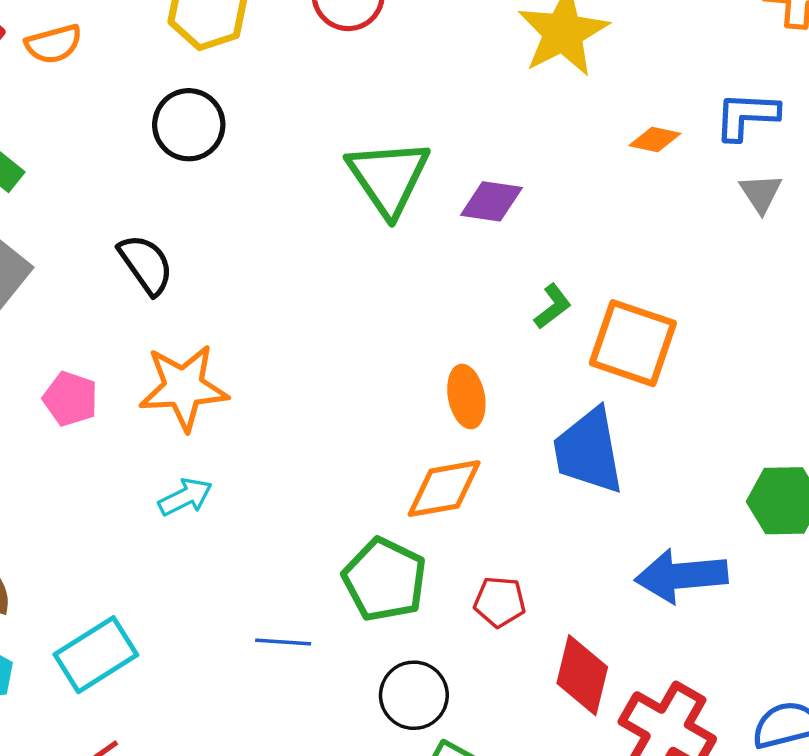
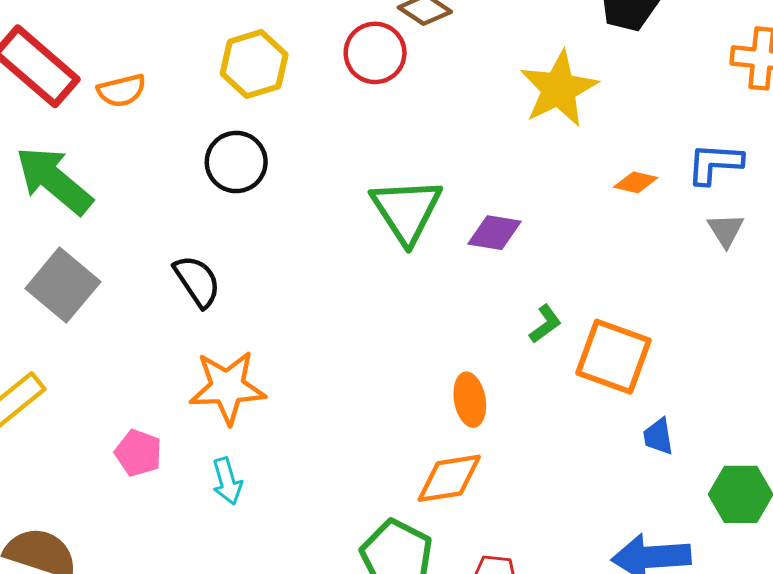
pink pentagon: (70, 399) -> (138, 453), moved
blue trapezoid: (588, 451) -> (658, 436), moved, size x0.5
cyan arrow: (185, 497) -> (227, 481), turned 99

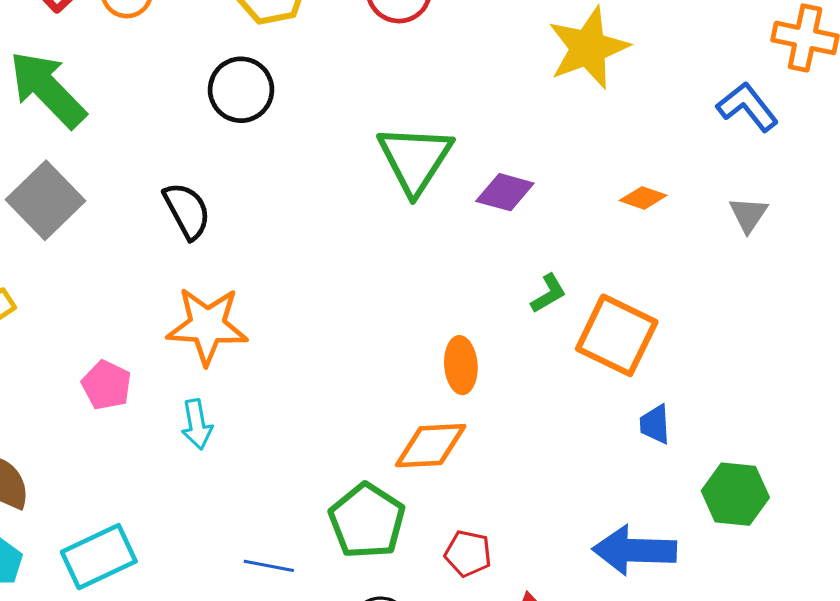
blue L-shape: (715, 164) -> (747, 107), moved, turned 42
orange diamond: (636, 182) -> (643, 198), moved

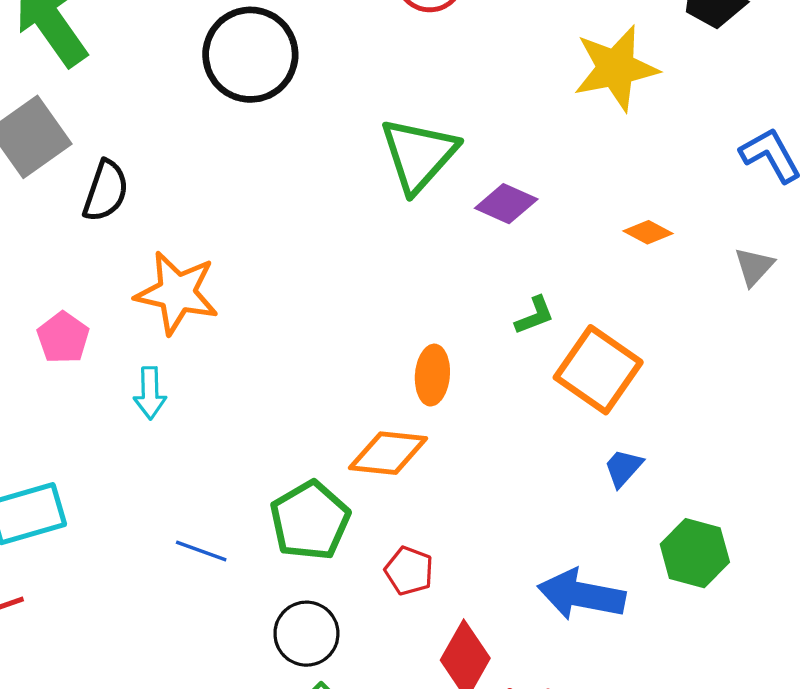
black circle: (241, 90) -> (250, 55), size x1.4
black semicircle: (187, 211) -> (106, 191), moved, turned 38
blue trapezoid: (655, 424) -> (623, 468), turned 36

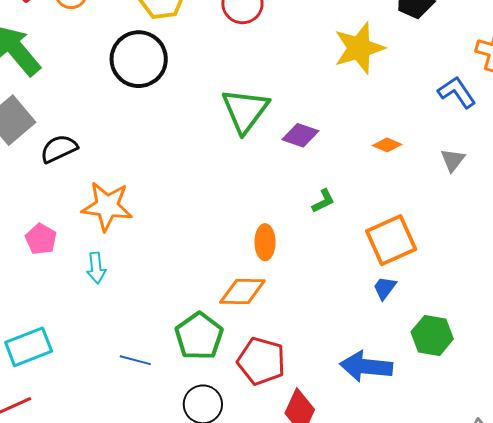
black semicircle: (106, 191) -> (59, 149), turned -129
orange square: (598, 370) -> (391, 240), moved, turned 36
red pentagon: (409, 571) -> (261, 361), size x1.6

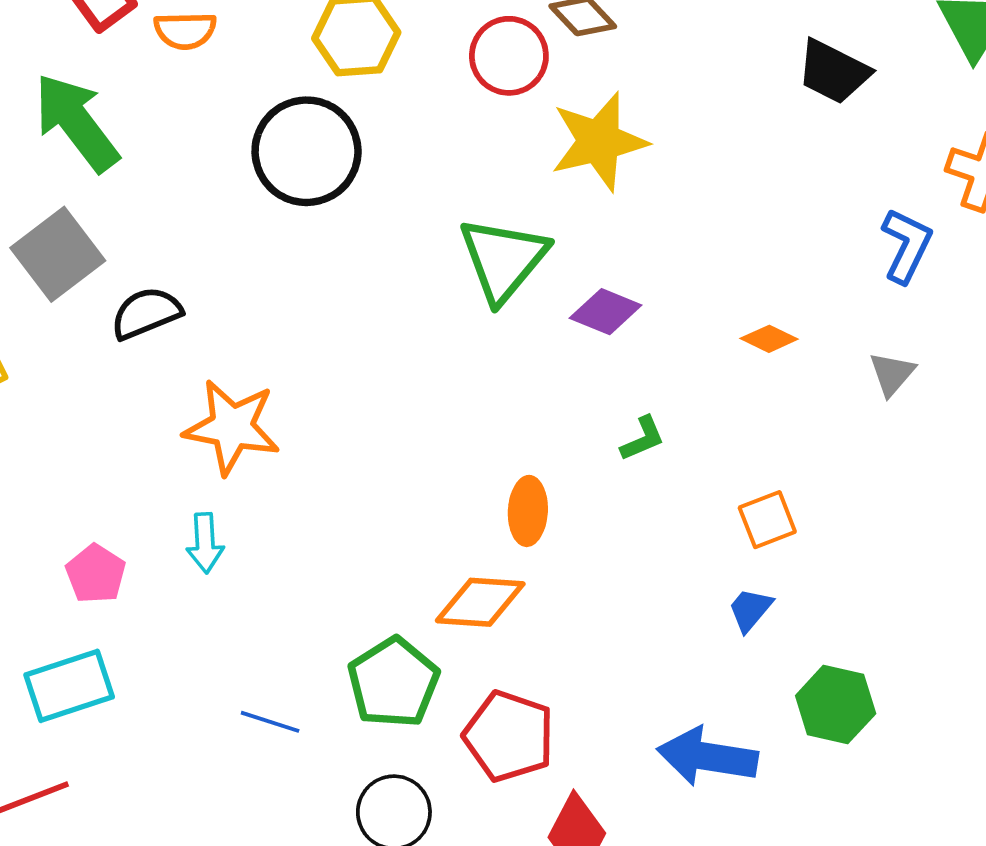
yellow star: (359, 48) -> (599, 142), moved
blue L-shape: (457, 92) -> (907, 245), turned 57
pink pentagon: (41, 239) -> (96, 574), moved
orange square: (391, 240) -> (767, 520), size x0.6

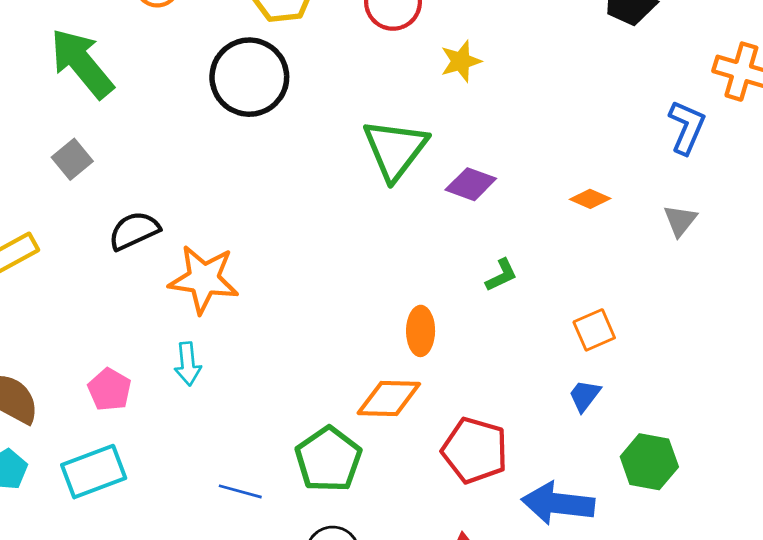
yellow star: (599, 142) -> (461, 61), size x0.6
gray square: (58, 254) -> (72, 159), size x0.6
black semicircle: (146, 313) -> (134, 231), moved
red pentagon: (509, 736) -> (475, 450), moved

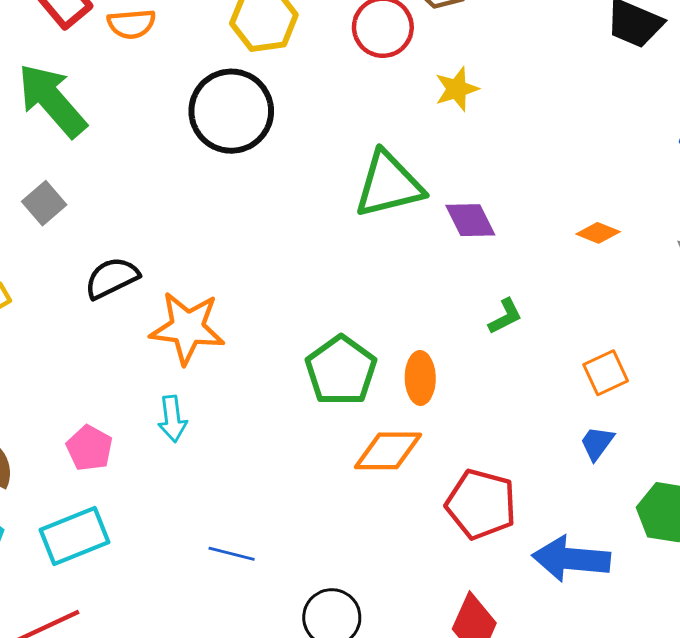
green triangle: (395, 149) -> (389, 185), turned 40
purple diamond: (471, 184) -> (470, 220), turned 45
green pentagon: (328, 459) -> (341, 371), moved

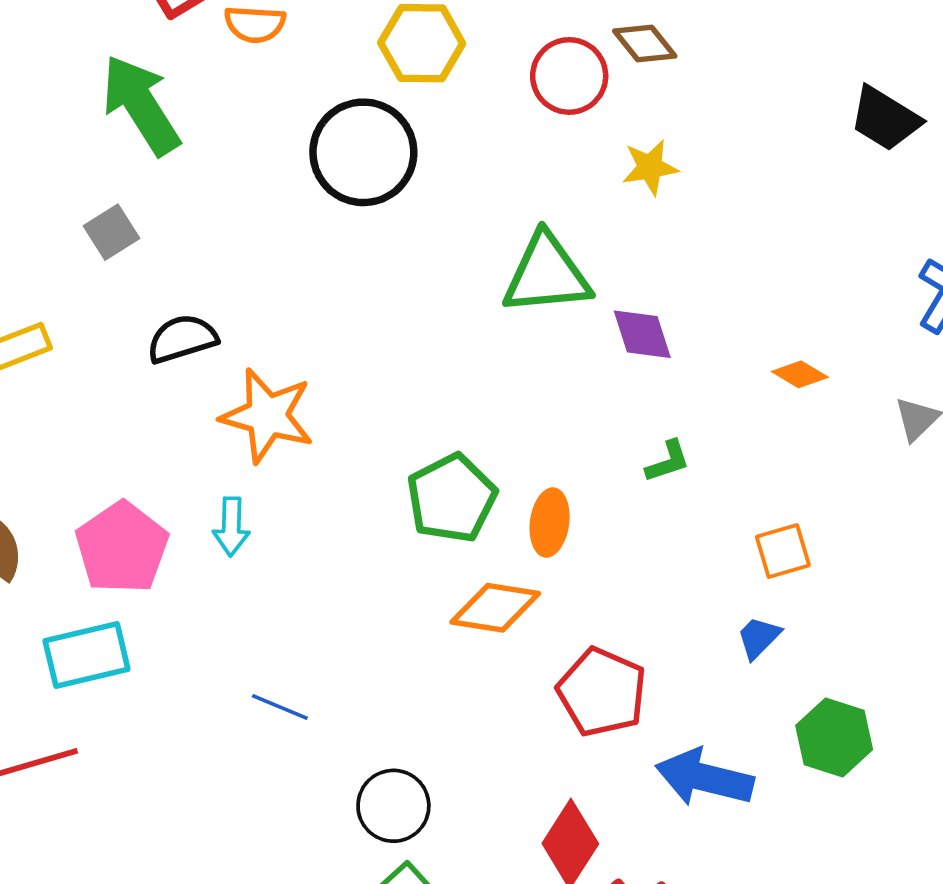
pink pentagon: (89, 448) -> (122, 548), size x1.6

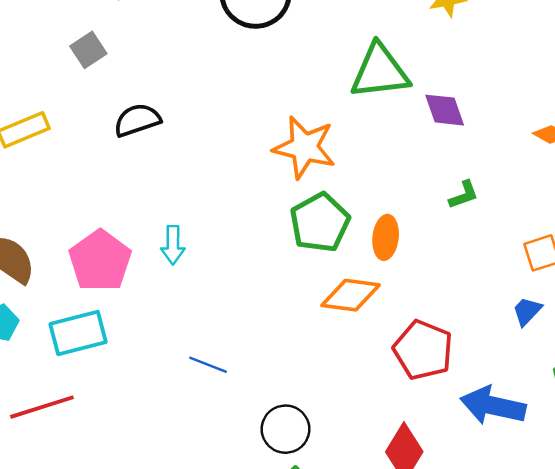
orange star: (267, 416) -> (304, 147), moved

